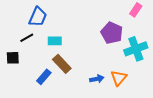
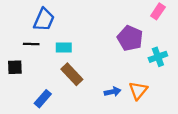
black line: (27, 38) -> (31, 44), turned 32
cyan cross: (136, 49) -> (158, 57), size x0.7
blue rectangle: (44, 77) -> (43, 99), moved

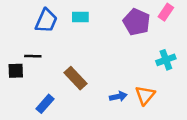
purple pentagon: (130, 38) -> (137, 22), moved
black line: (31, 44) -> (33, 56), moved
cyan rectangle: (64, 48) -> (80, 17), moved

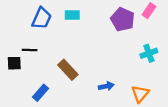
orange triangle: (145, 95) -> (140, 94), moved

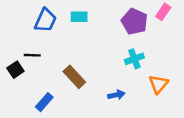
cyan cross: (149, 53) -> (134, 59), moved
black square: (14, 63) -> (15, 70), turned -32
orange triangle: (140, 94) -> (158, 84), moved

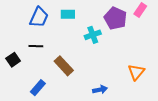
black line: (32, 55) -> (36, 46), moved
cyan cross: (134, 59) -> (93, 35), moved
blue arrow: (116, 95) -> (100, 90), moved

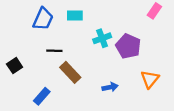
purple pentagon: (115, 18) -> (128, 46), moved
black line: (36, 46) -> (54, 51), moved
blue arrow: (100, 90) -> (110, 87), moved

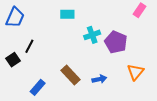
blue trapezoid: (43, 19) -> (15, 17), moved
black line: (54, 51) -> (29, 46), moved, turned -64
brown rectangle: (70, 72) -> (71, 75), moved

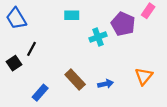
blue trapezoid: (15, 17) -> (16, 18), turned 125
purple pentagon: (116, 42) -> (123, 24), moved

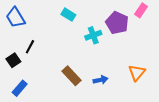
cyan rectangle: (72, 15) -> (68, 15), turned 32
blue rectangle: (40, 93) -> (20, 88), moved

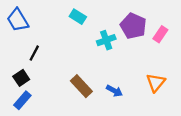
pink rectangle: (141, 10) -> (160, 34), moved
black square: (13, 60) -> (21, 78), moved
blue arrow: (101, 80) -> (114, 91), turned 40

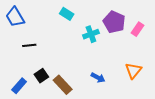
black line: (34, 53) -> (29, 45), turned 56
black square: (21, 78) -> (41, 76), moved
brown rectangle: (81, 86) -> (63, 85), moved

